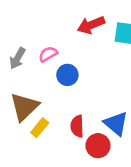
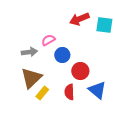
gray arrow: (17, 58) -> (29, 52), moved, turned -126
red circle: (98, 146) -> (80, 71), moved

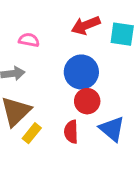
pink semicircle: (48, 40) -> (29, 40), moved, turned 40
blue circle: (62, 55) -> (81, 72), moved, size x1.5

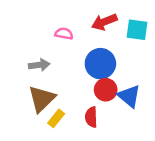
pink semicircle: (29, 40) -> (64, 34), moved
blue triangle: (112, 129) -> (129, 96), moved

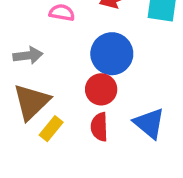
red circle: (106, 90) -> (101, 89), moved
blue triangle: (129, 96) -> (149, 123), moved

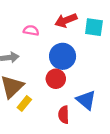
red semicircle: (99, 127) -> (64, 115), moved

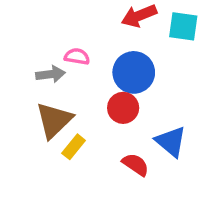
pink semicircle: (31, 30) -> (77, 56), moved
red semicircle: (64, 115) -> (136, 165), turned 126

